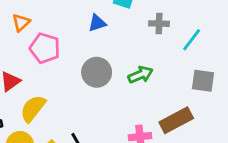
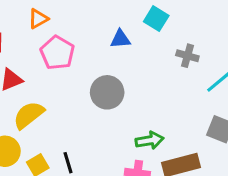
green arrow: (140, 75) -> (150, 140), moved

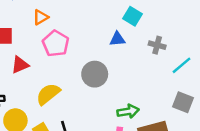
blue triangle: (120, 39) -> (117, 39), moved
yellow semicircle: (29, 115) -> (48, 94), moved

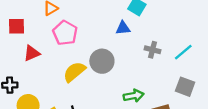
gray cross: (157, 45) -> (153, 50), moved
yellow semicircle: (48, 94) -> (74, 72), moved

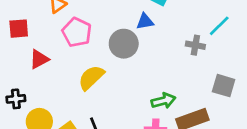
gray cross: (153, 50) -> (195, 45), moved
cyan line: (183, 52) -> (219, 26), moved
gray circle: (102, 61) -> (124, 44), moved

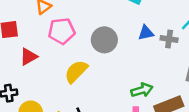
blue triangle: (145, 21) -> (146, 33), moved
pink pentagon: (77, 32) -> (62, 31), turned -30

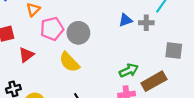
gray circle: (104, 40) -> (78, 33), moved
yellow semicircle: (76, 71) -> (69, 62), turned -80

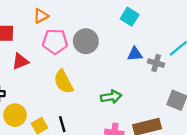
gray circle: (78, 33) -> (86, 41), moved
green arrow: (129, 70) -> (111, 97), moved

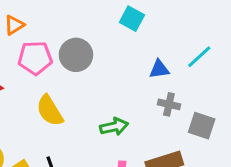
blue triangle: (135, 54) -> (159, 69), moved
gray cross: (156, 63) -> (169, 104), moved

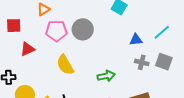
gray square: (202, 126) -> (164, 62), moved

